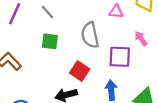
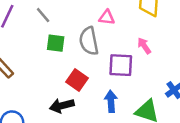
pink triangle: (116, 12) -> (107, 17), moved
green square: (50, 41) -> (56, 43), moved

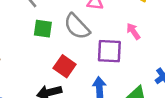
gray semicircle: (89, 41) -> (77, 26), turned -32

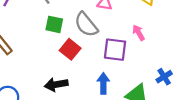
red square: (65, 66) -> (70, 49), moved

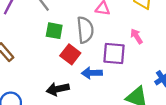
gray semicircle: (86, 25) -> (85, 30), turned -145
blue arrow: (103, 83) -> (92, 73), moved, turned -90

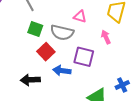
gray semicircle: (85, 30) -> (62, 33), turned 100
pink arrow: (137, 36) -> (106, 37), moved

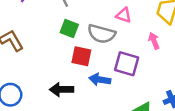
red square: (46, 52) -> (81, 56), turned -36

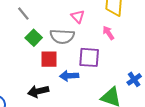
pink triangle: (124, 15) -> (78, 16), turned 40
green square: (69, 29) -> (34, 38), turned 35

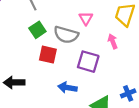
blue arrow: (69, 76) -> (67, 88), moved
black arrow: (38, 91) -> (14, 82), moved

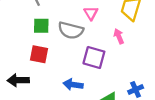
green square: (37, 30) -> (41, 26), turned 35
red square: (48, 55) -> (39, 54), moved

